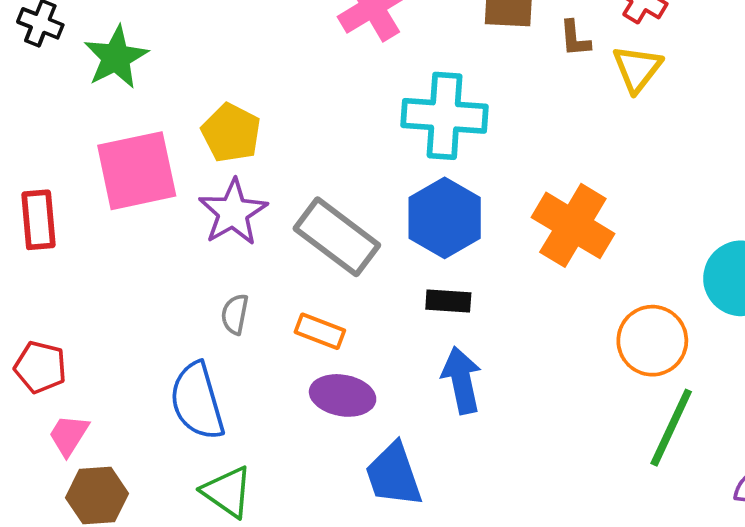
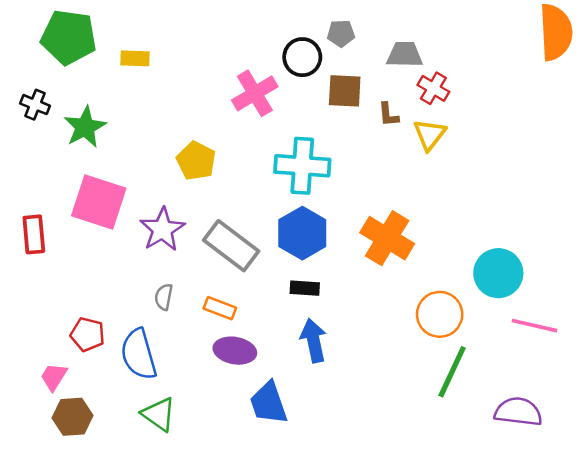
yellow pentagon: (231, 133) -> (196, 161), moved
pink square: (137, 171) -> (99, 202), turned 30
red pentagon: (40, 367) -> (87, 334), moved

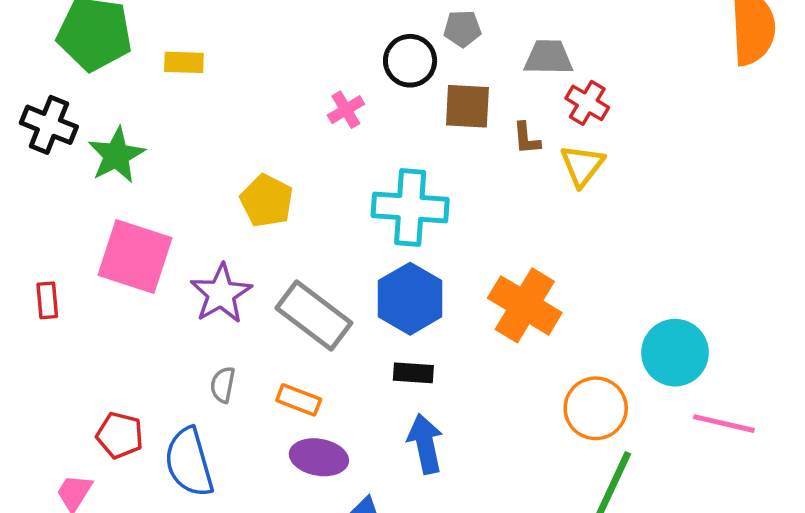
pink cross: (255, 93) -> (346, 110), size x0.6
black cross: (35, 105) -> (49, 125), size x1.4
red rectangle: (34, 234) -> (47, 300), size x0.7

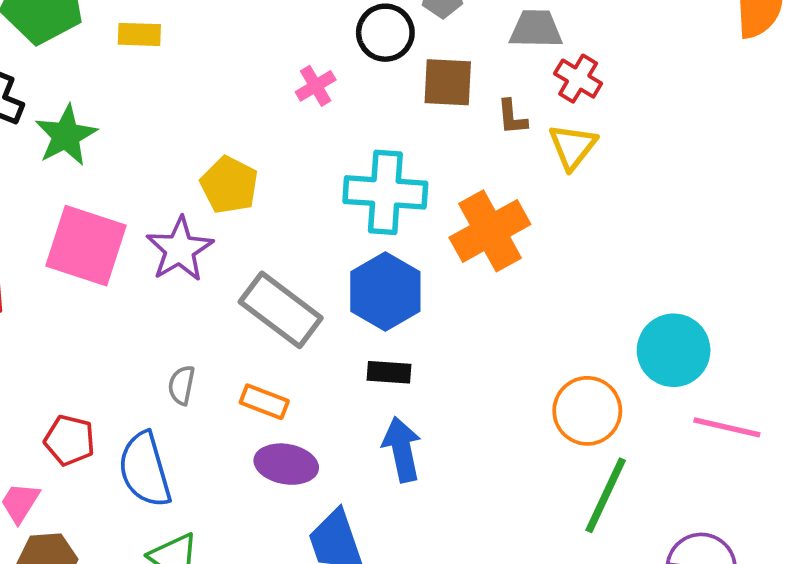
purple star: (221, 294) -> (180, 249), moved
orange cross: (525, 305) -> (490, 231), moved, turned 30

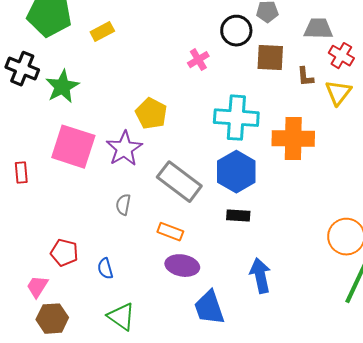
yellow rectangle: (139, 34) -> (102, 32), turned -30
orange cross: (490, 231) -> (293, 139), turned 30
gray semicircle: (182, 385) -> (123, 205), moved
blue arrow: (402, 449) -> (260, 276), moved
blue semicircle: (145, 470) -> (105, 269), size x0.5

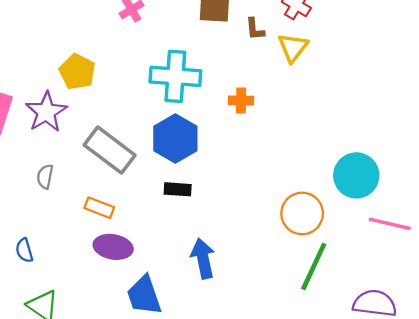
orange cross: (293, 139) -> (241, 101), size x0.5

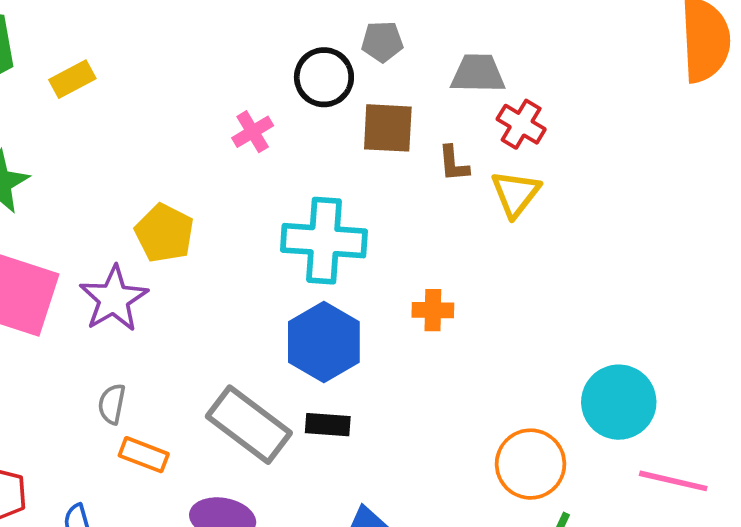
orange cross: (241, 101) -> (433, 310), moved
gray rectangle: (110, 150) -> (249, 425), moved
orange rectangle: (99, 208) -> (144, 455), moved

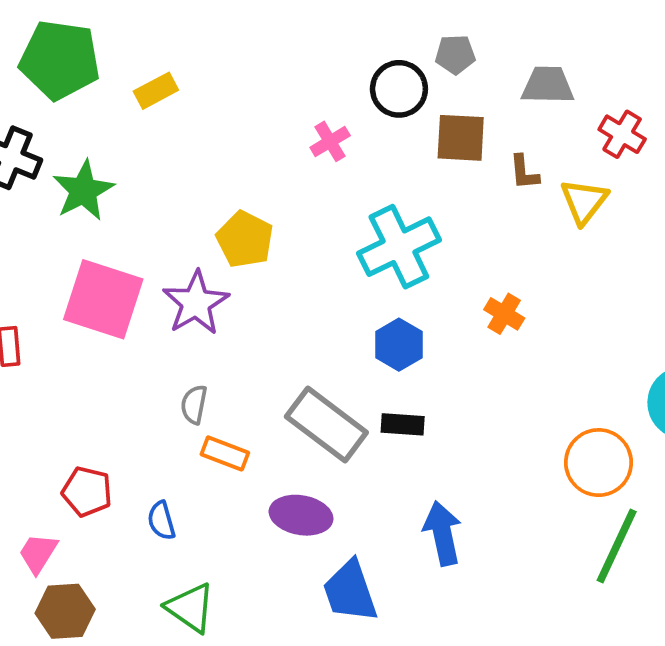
red cross: (521, 124) -> (622, 134), moved
cyan cross: (324, 241) -> (399, 247), turned -30
orange cross: (433, 310) -> (504, 314), turned 30
blue hexagon: (324, 342) -> (399, 345), size x0.7

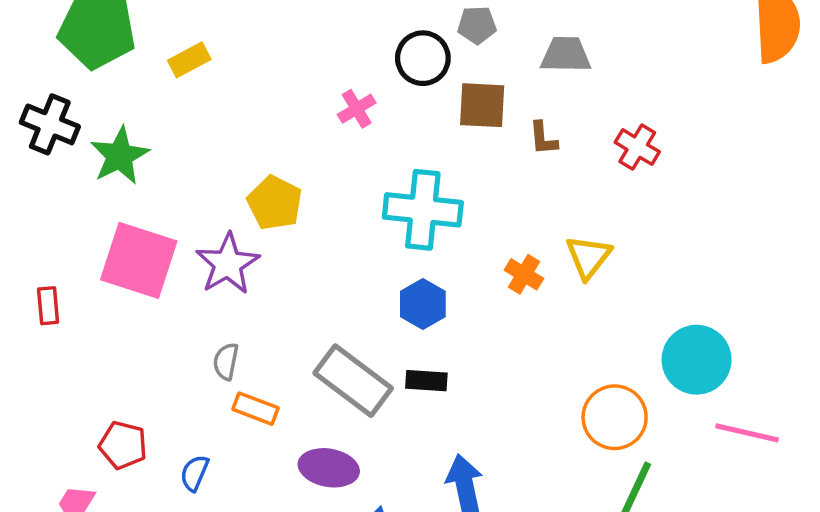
red cross: (622, 134) -> (637, 147), moved
yellow triangle: (584, 201) -> (588, 257), moved
cyan cross: (399, 247) -> (423, 210), turned 32
blue semicircle: (161, 521) -> (195, 473), turned 39

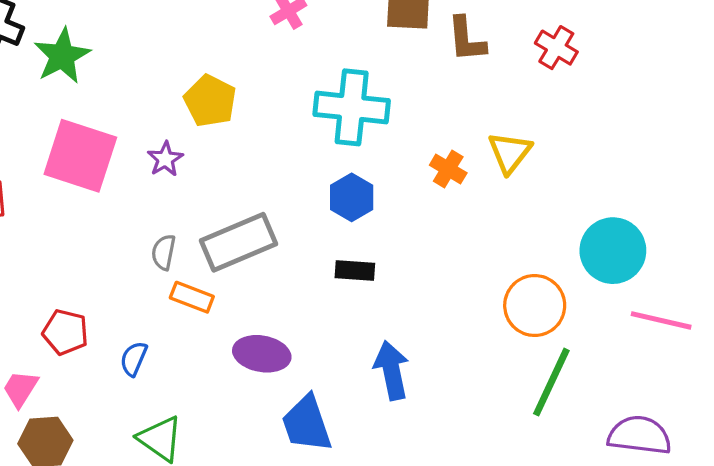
brown L-shape: (543, 138) -> (466, 39), size x1.4
purple star: (228, 264) -> (165, 159), size x0.6
gray rectangle: (353, 381) -> (238, 242), moved, turned -60

